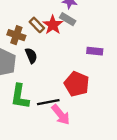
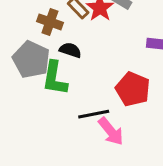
black semicircle: (31, 56) -> (70, 50), turned -49
green L-shape: (20, 96) -> (55, 78), moved

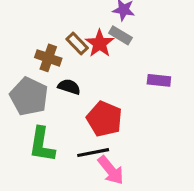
green L-shape: (55, 78) -> (42, 145), moved
red pentagon: (133, 89) -> (104, 119), moved

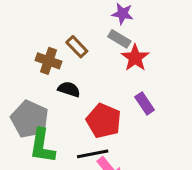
red star: (100, 43) -> (135, 58), moved
purple rectangle: (159, 80) -> (145, 103), moved, turned 50
gray pentagon: (29, 96) -> (30, 119), moved

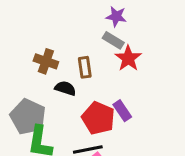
brown rectangle: (77, 47) -> (85, 67), moved, turned 36
purple rectangle: (145, 103) -> (122, 111), moved

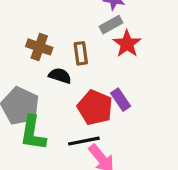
gray rectangle: (113, 40) -> (111, 25), turned -60

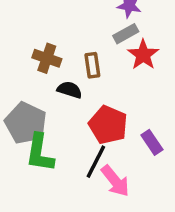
purple rectangle: (121, 100) -> (152, 142), moved
black line: (84, 141) -> (96, 162), turned -52

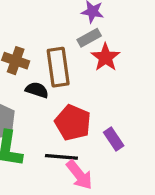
brown rectangle: (92, 65) -> (58, 67), size x1.6
black line: (96, 162) -> (61, 157), turned 68

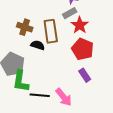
red pentagon: (73, 123) -> (83, 49), moved
black line: (61, 157) -> (40, 95), moved

